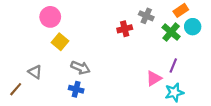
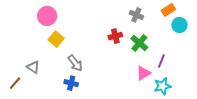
red cross: (125, 29) -> (115, 36), moved
green cross: (171, 32) -> (139, 43), moved
gray arrow: (80, 68) -> (75, 63), turned 30

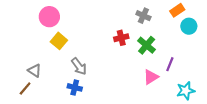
brown line: (15, 83) -> (25, 89), moved
cyan star: (162, 86) -> (186, 91), moved

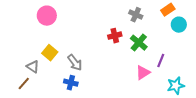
yellow square: (59, 41) -> (50, 53), moved

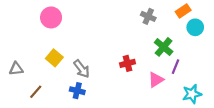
red cross: (115, 36) -> (128, 63), moved
green cross: (139, 43) -> (164, 47), moved
gray triangle: (33, 67) -> (16, 69), moved, turned -40
brown line: (24, 84) -> (36, 92), moved

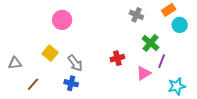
pink circle: (51, 17) -> (62, 20), moved

